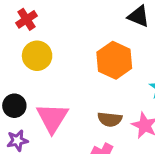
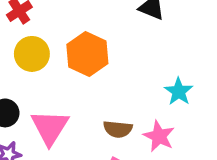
orange hexagon: (114, 60) -> (87, 54), moved

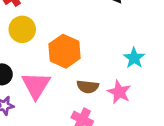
orange hexagon: (87, 54) -> (65, 51), moved

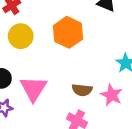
orange hexagon: (65, 51) -> (68, 32), moved

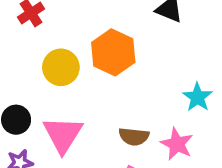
yellow circle: (21, 36) -> (61, 67), moved

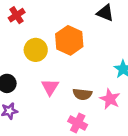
pink triangle: (63, 135) -> (50, 87), moved, size x0.7

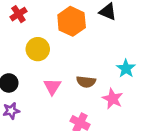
orange hexagon: (69, 40) -> (72, 21), moved
brown semicircle: (82, 94) -> (86, 82), moved

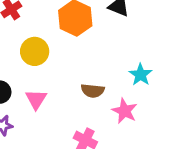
pink triangle: (52, 87) -> (36, 99), moved

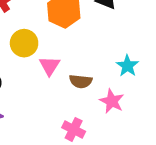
pink triangle: (36, 99) -> (50, 66), moved

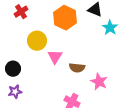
cyan star: (127, 66) -> (110, 28), moved

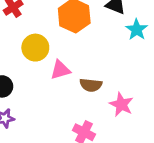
pink triangle: (55, 57) -> (60, 70), turned 42

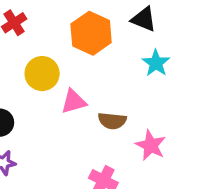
cyan star: (137, 30) -> (156, 63), moved

